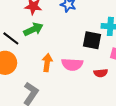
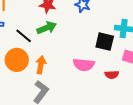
orange arrow: (47, 63) -> (41, 65), moved

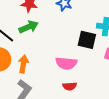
red semicircle: (112, 75) -> (70, 86), moved

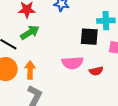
red semicircle: (70, 86) -> (96, 71), moved

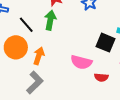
green arrow: (30, 32) -> (50, 20), turned -66

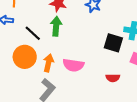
pink semicircle: (81, 62) -> (73, 65), moved

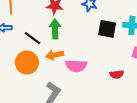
black square: (113, 43) -> (107, 29), moved
orange arrow: (48, 63) -> (55, 55), moved, turned -108

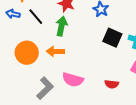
black line: (33, 38) -> (36, 17), moved
pink semicircle: (76, 66) -> (73, 80), moved

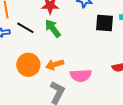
green arrow: (62, 26) -> (53, 28), turned -30
orange arrow: (55, 51) -> (55, 65), moved

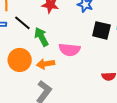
green arrow: (53, 28) -> (41, 37), moved
pink semicircle: (81, 75) -> (70, 50), moved

